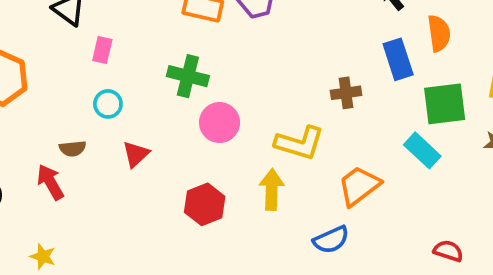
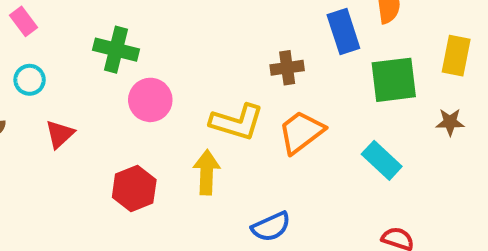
pink rectangle: (102, 50) -> (24, 21), turned -50
cyan rectangle: (422, 150) -> (382, 160), moved
orange trapezoid: (359, 186) -> (301, 132), moved

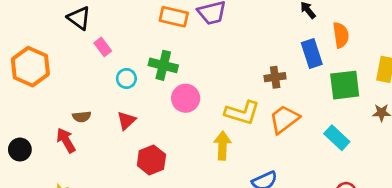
cyan circle: (30, 80) -> (126, 78), moved
red hexagon: (134, 188) -> (151, 160), moved

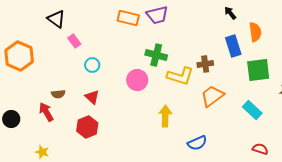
green cross: (163, 65) -> (156, 55), moved
yellow L-shape: (242, 113) -> (180, 76), moved
red triangle: (126, 121) -> (92, 97), turned -35
red hexagon: (151, 160) -> (87, 127), moved

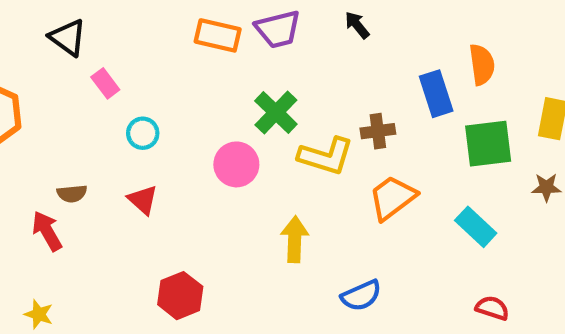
black arrow: (230, 13) -> (357, 25), moved
green cross: (156, 55) -> (276, 112), turned 30
red hexagon: (87, 127) -> (180, 296), moved

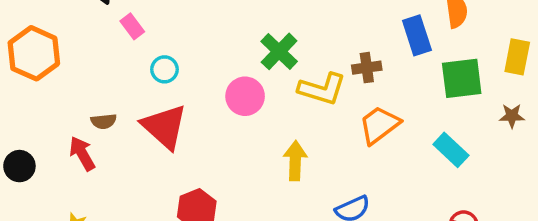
red triangle: (143, 200) -> (164, 127), size x1.8

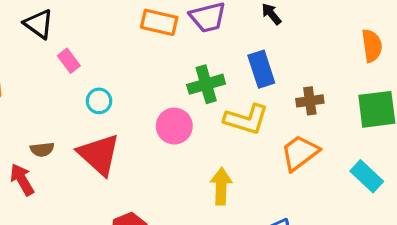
blue rectangle: (417, 35) -> (261, 69), moved
green cross: (279, 51) -> (206, 84), turned 30
brown cross: (367, 68) -> (310, 101), moved

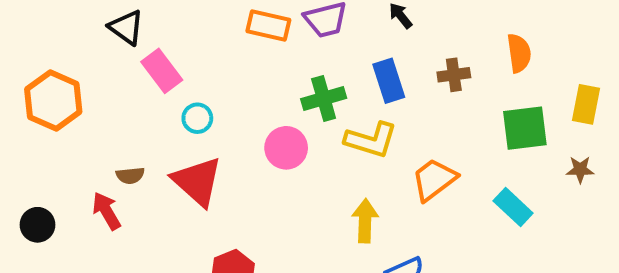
pink rectangle: (69, 61) -> (162, 71), size x1.5
brown cross: (310, 101) -> (454, 75), moved
yellow arrow: (221, 186) -> (365, 221), moved

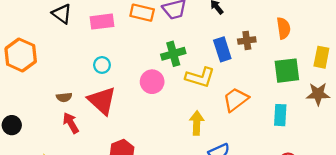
pink rectangle: (162, 71) -> (102, 22), moved, turned -60
blue rectangle: (389, 81) -> (222, 49), moved
brown star: (580, 170) -> (318, 94), size x1.5
cyan rectangle: (513, 207) -> (280, 115), turned 50
red arrow: (107, 211) -> (71, 123), moved

